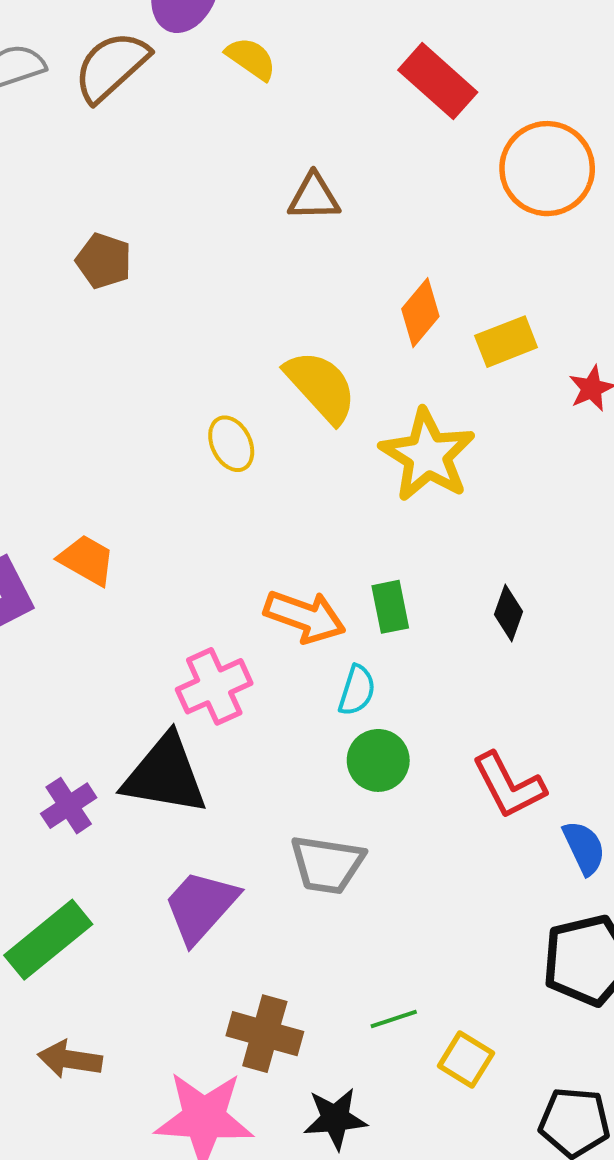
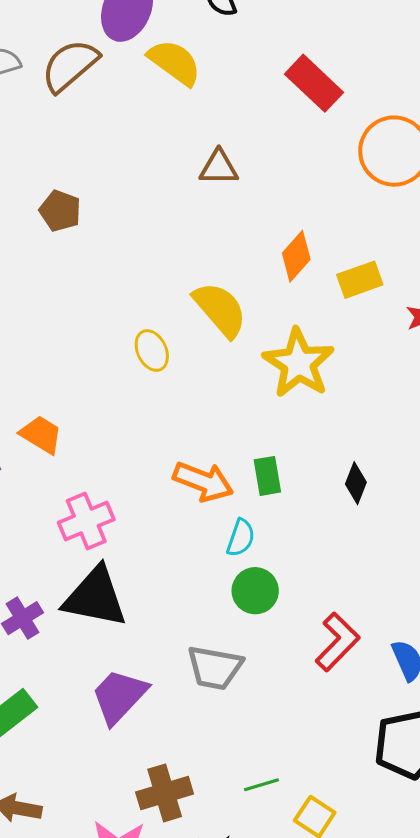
yellow semicircle: (251, 59) -> (175, 62), size x1.4
pink cross: (214, 686) -> (86, 521), moved
red L-shape: (509, 786) -> (337, 642), moved, turned -110
brown cross: (265, 1034) -> (165, 793), turned -34

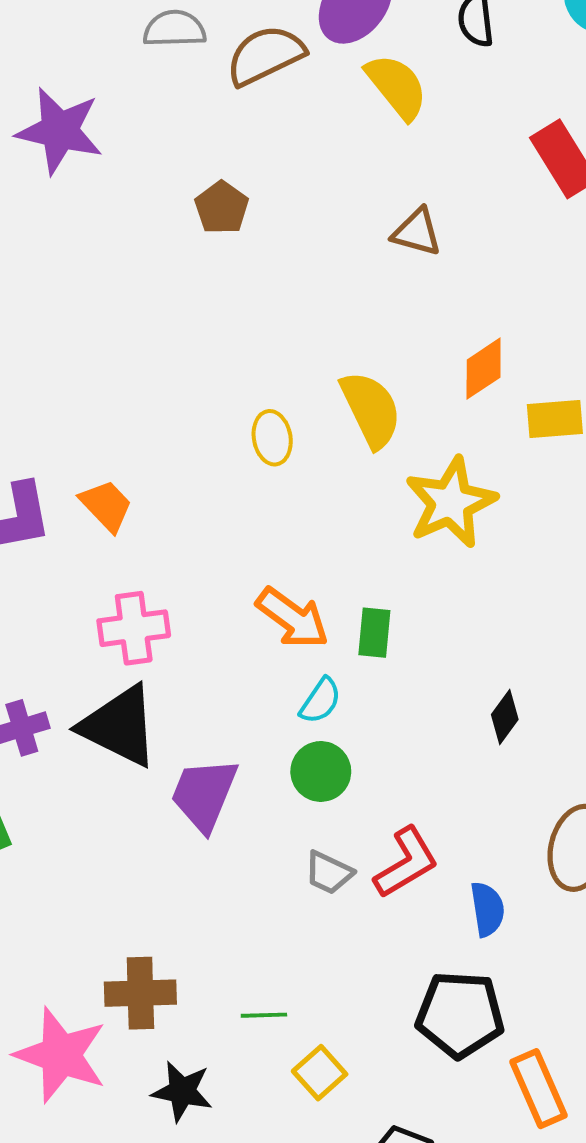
brown pentagon: (60, 211) -> (222, 208), moved
black diamond: (356, 483) -> (505, 717), moved
gray trapezoid: (215, 668) -> (329, 873), moved, size x0.7
purple trapezoid: (119, 696) -> (204, 794), moved, turned -36

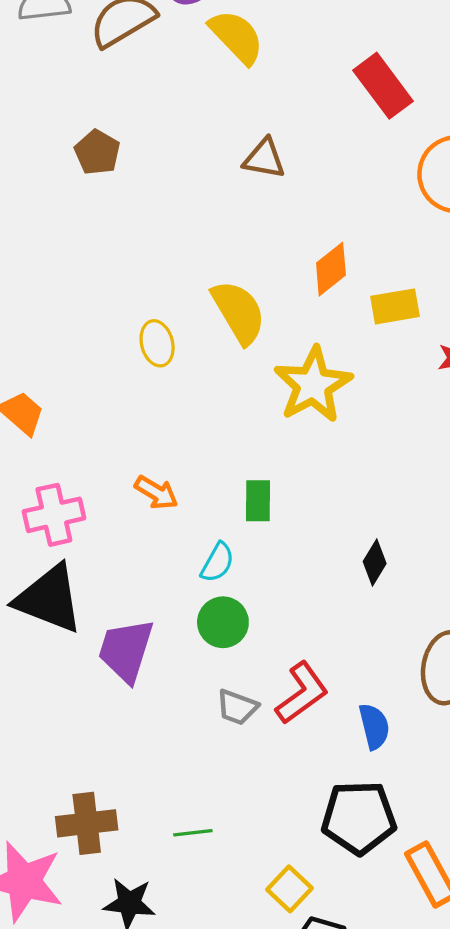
orange arrow: (293, 618) -> (156, 493), moved, size x0.7
yellow square: (320, 1073) -> (290, 889), moved

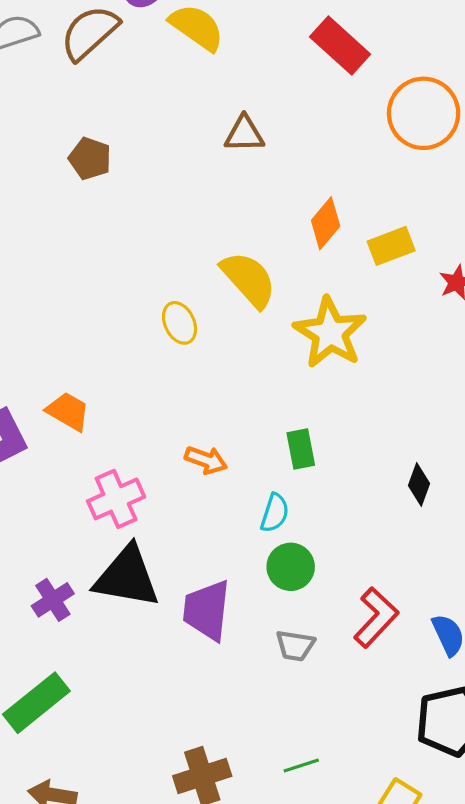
gray trapezoid: (237, 707) -> (295, 646), moved

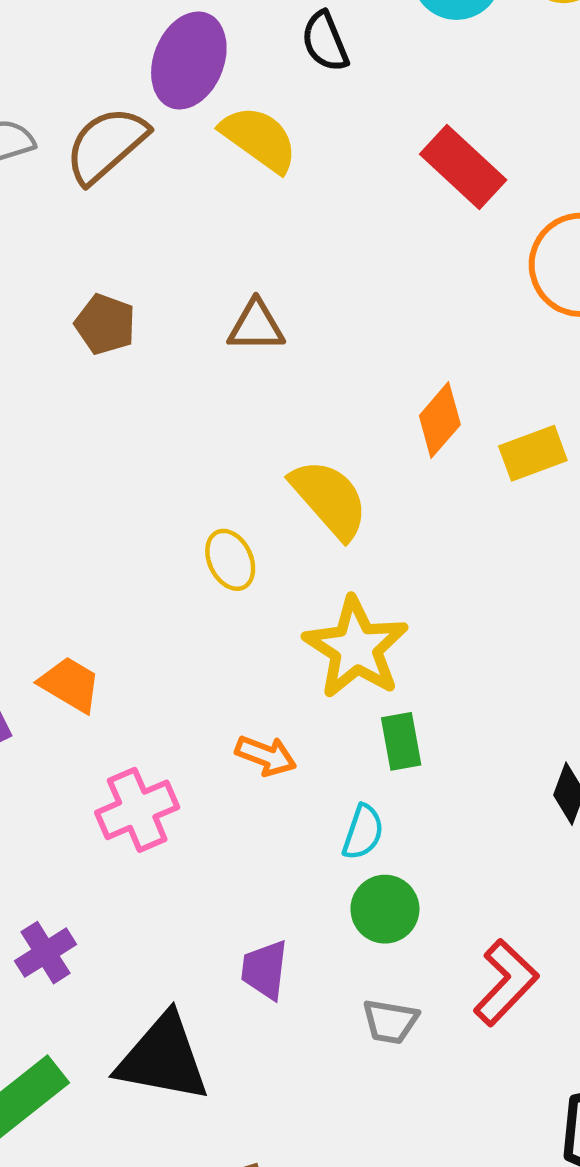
brown triangle: (244, 134) -> (256, 326), moved
yellow star: (330, 333) -> (356, 648), moved
black triangle: (127, 577) -> (163, 1058), moved
purple trapezoid: (207, 610) -> (265, 970), size x0.7

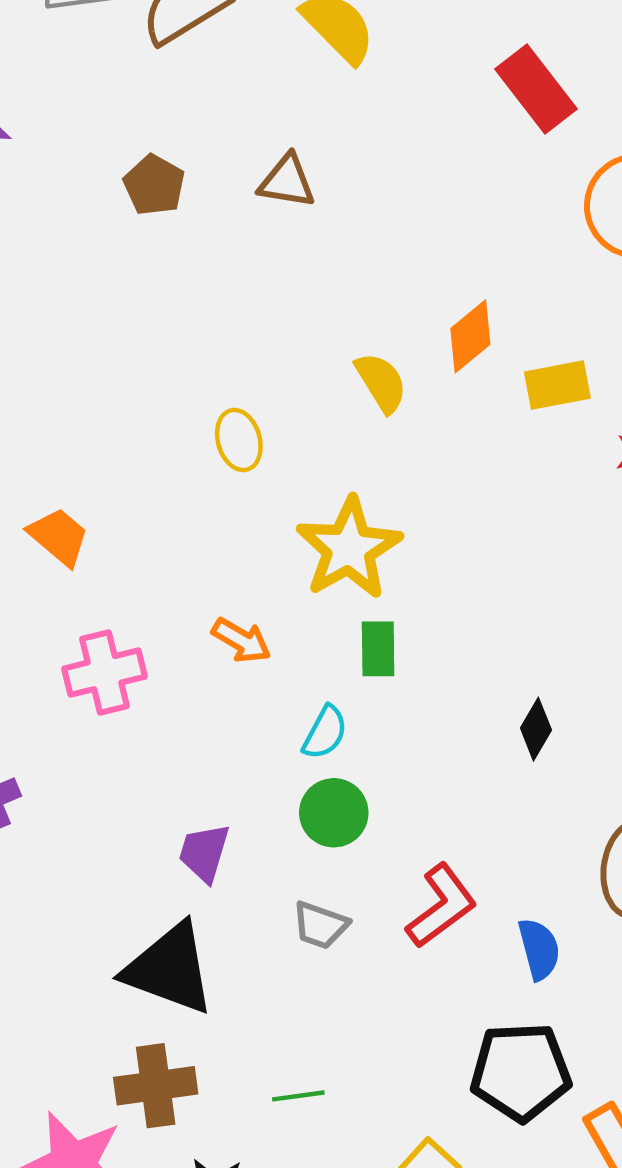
brown triangle: (256, 326) -> (287, 181), moved
yellow semicircle: (329, 499) -> (381, 382), moved, size x0.7
black triangle: (163, 1058) -> (169, 969), moved

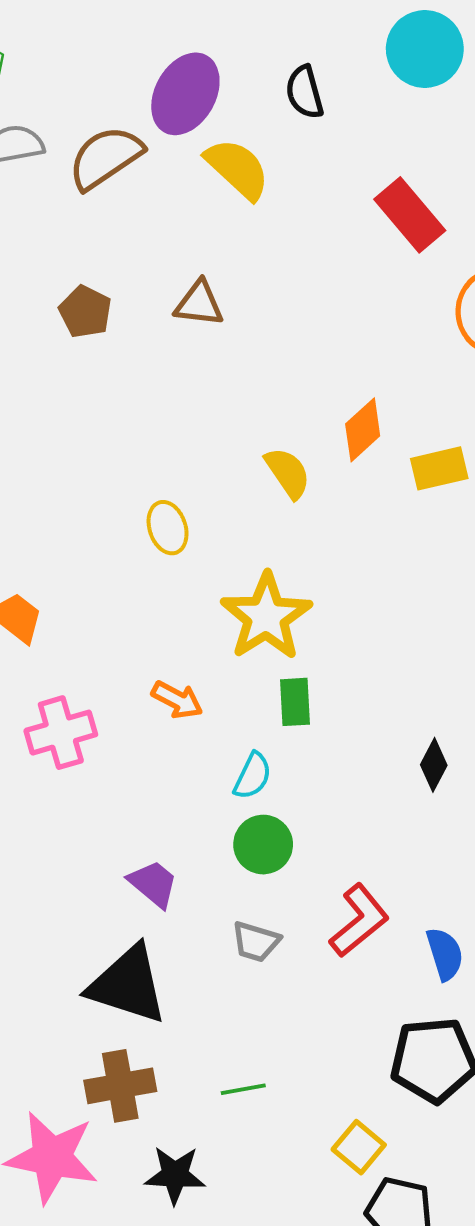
purple trapezoid: (204, 853) -> (153, 884), turned 116

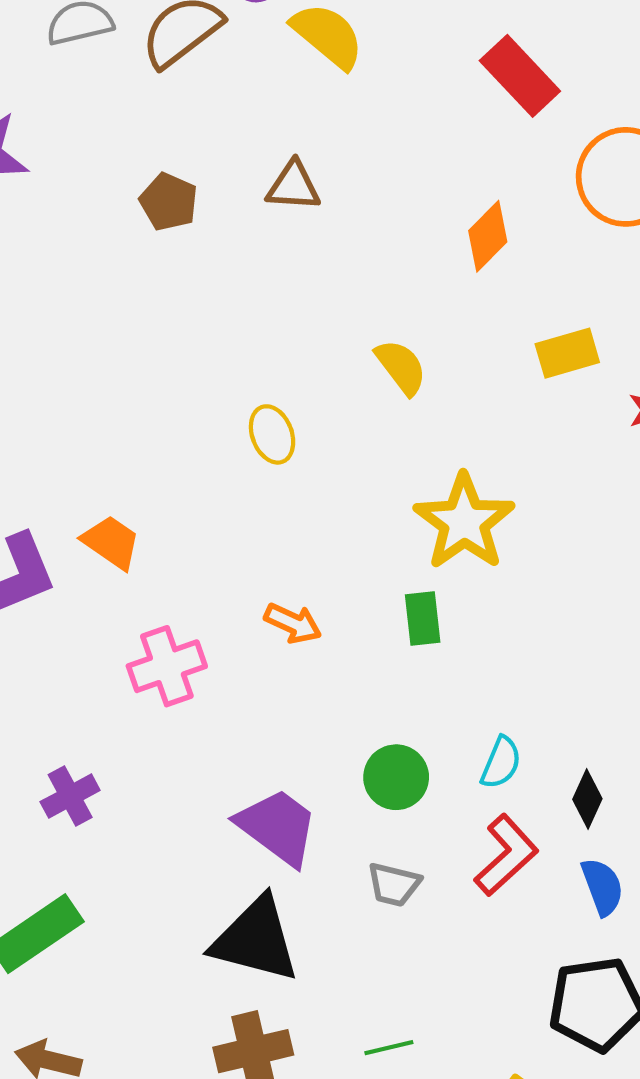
orange diamond: (363, 430) -> (488, 236), moved
yellow star: (266, 617) -> (464, 522), moved
black diamond: (434, 765) -> (587, 799), moved
cyan semicircle: (253, 776) -> (501, 763), moved
purple trapezoid: (153, 884) -> (278, 827), size x1.5

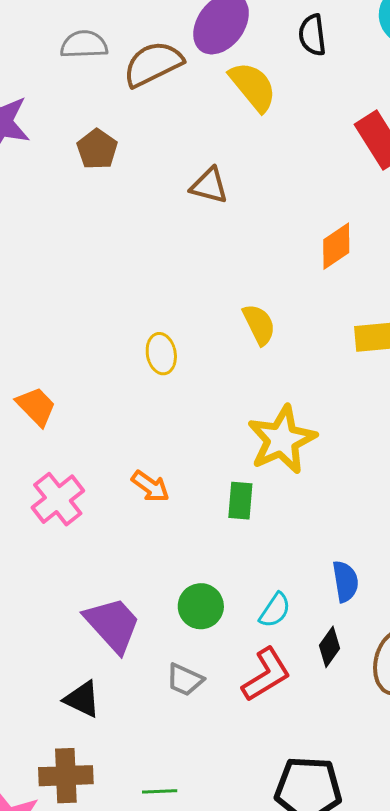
brown pentagon: (169, 202) -> (97, 149), moved
pink cross: (167, 666) -> (58, 499), turned -30
blue semicircle: (602, 887) -> (345, 581), moved
black triangle: (255, 940) -> (82, 699), size x0.6

